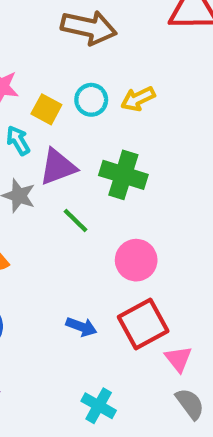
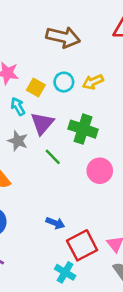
purple triangle: (58, 167) -> (42, 123), turned -30
pink circle: (136, 260) -> (100, 171), moved
red square: (143, 324) -> (82, 245), moved

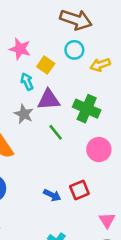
cyan circle: (64, 82) -> (74, 50), moved
purple triangle: (42, 123) -> (49, 100), turned 40
red square: (82, 245) -> (79, 190), moved, size x0.7

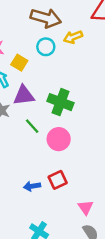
yellow arrow: (100, 65) -> (73, 37), moved
pink circle: (99, 150) -> (59, 139), moved
blue arrow: (52, 195) -> (32, 186), turned 147

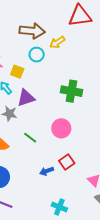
green cross: (60, 102) -> (72, 91), moved
green line: (32, 126) -> (30, 138), moved

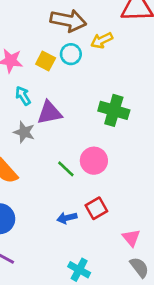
yellow square: (17, 72) -> (46, 61), moved
green line: (30, 138) -> (66, 169), moved

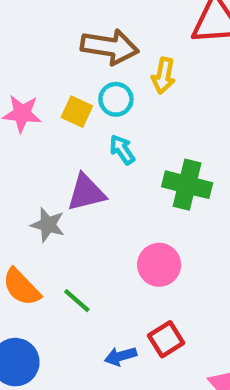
yellow arrow: (102, 40) -> (163, 76), turned -50
cyan arrow: (23, 96) -> (122, 150), moved
green line: (66, 169) -> (77, 301), moved

